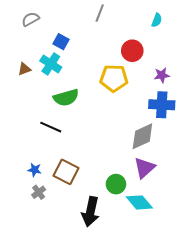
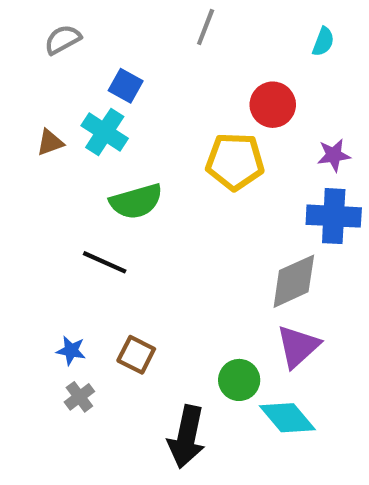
brown square: (66, 172) -> (136, 355), size x0.7

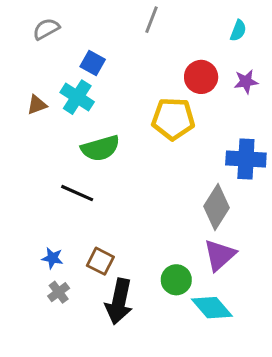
purple star: (334, 155) -> (246, 82), moved
gray diamond: (294, 281) -> (217, 207), turned -33
black arrow: (187, 437) -> (119, 301), moved

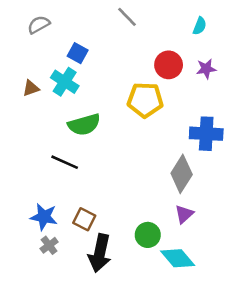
gray line: (151, 20) -> (127, 17), turned -65
purple triangle: (220, 255) -> (184, 214), size x0.7
blue star: (52, 258) -> (44, 217), size x1.5

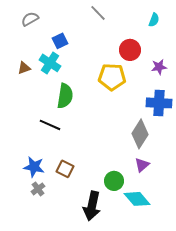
blue square: (78, 53) -> (60, 41), turned 35
purple star: (206, 69) -> (159, 67), moved
green semicircle: (84, 125) -> (65, 96), turned -65
black arrow: (100, 253) -> (92, 206), moved

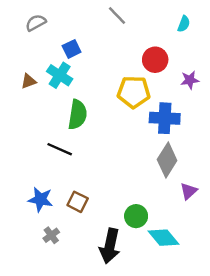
blue cross: (159, 103) -> (165, 118), moved
purple triangle: (142, 165) -> (189, 191), moved
gray cross: (38, 189) -> (51, 235), moved

